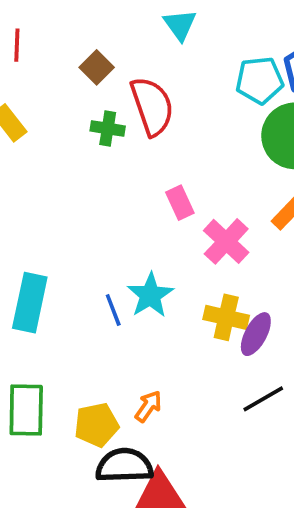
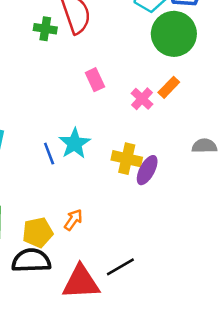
pink cross: (226, 241) -> (142, 99), moved, size x0.7
black line: (263, 399) -> (120, 267), moved
black semicircle: (124, 466) -> (31, 261), moved

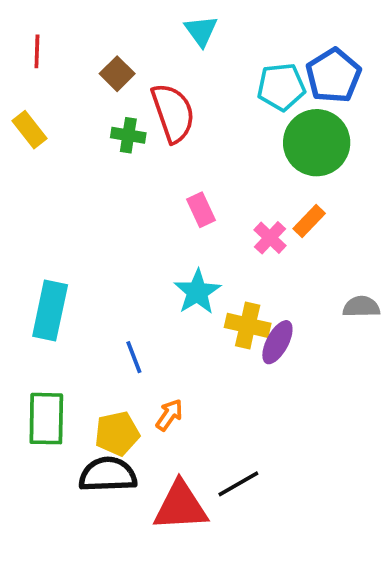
cyan star: (75, 143) -> (197, 292), moved
blue line: (49, 154) -> (134, 357), moved

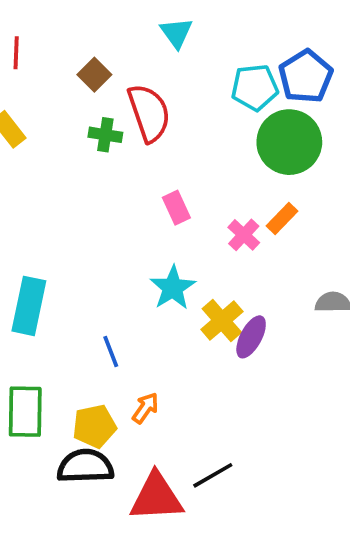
yellow cross: (248, 325) -> (222, 321), turned 36

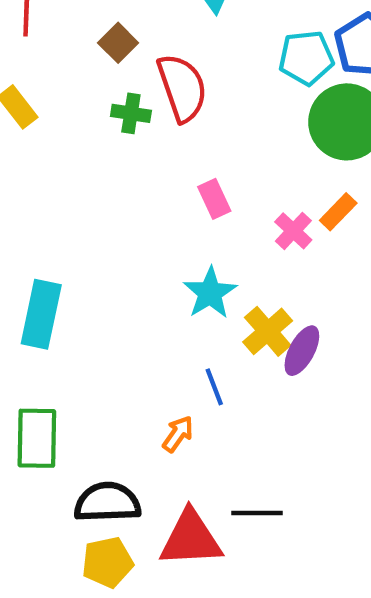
blue line: (111, 351) -> (214, 387), moved
yellow pentagon: (94, 426) -> (107, 562), moved
black line: (213, 475) -> (257, 513), turned 30

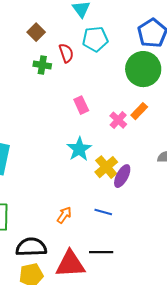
cyan pentagon: (306, 58) -> (95, 39), moved
red semicircle: (182, 88) -> (66, 53), size x0.6
blue line: (214, 387) -> (103, 212), moved, turned -54

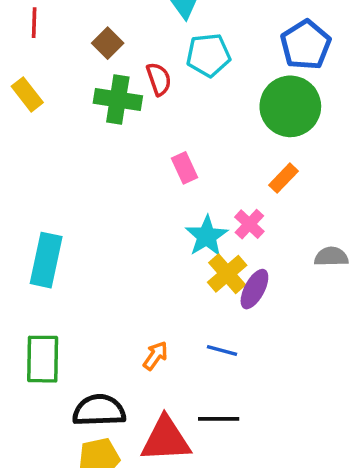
green cross: (42, 65) -> (118, 100), size x1.5
pink cross: (118, 120) -> (249, 224), moved
cyan star: (79, 149) -> (207, 236), moved

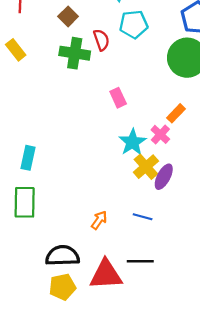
orange rectangle: (283, 178) -> (176, 113), moved
cyan rectangle: (46, 260) -> (28, 158), size x0.7
green rectangle: (43, 359) -> (25, 202), moved

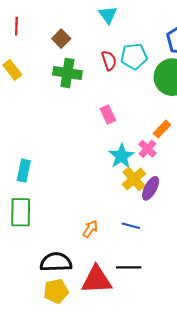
cyan pentagon: (134, 24) -> (134, 56), moved
red semicircle: (101, 40) -> (109, 60), moved

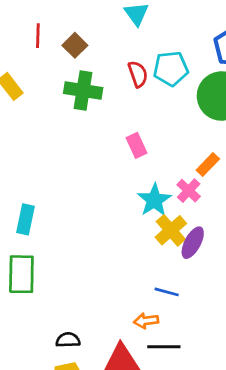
red line: (16, 26) -> (38, 36), moved
orange arrow: (90, 229) -> (146, 321), moved, turned -132
black semicircle: (56, 262) -> (68, 340), size x0.6

